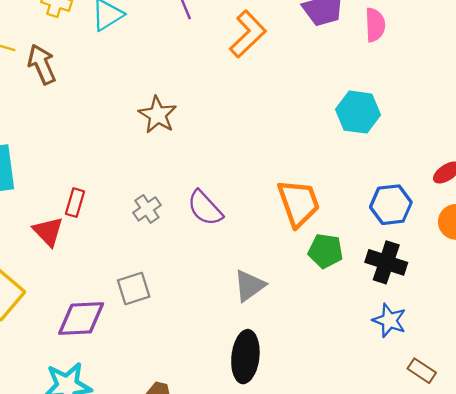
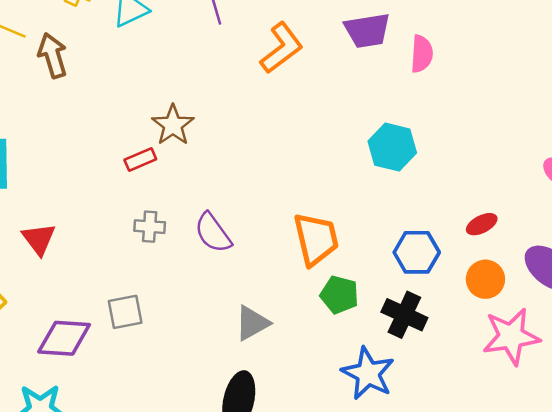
red rectangle: (75, 203) -> (140, 160), moved, turned 44
gray cross: (147, 209) -> (150, 227), turned 32
blue star: (389, 320) -> (368, 373), moved, size x1.4

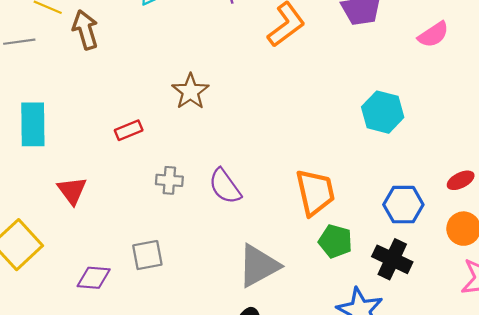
pink semicircle: (422, 54) -> (433, 35), moved, turned 52
red rectangle: (140, 160) -> (129, 130), moved
gray triangle: (252, 323) -> (259, 266), size x1.4
purple diamond: (64, 338) -> (94, 278), size x0.7

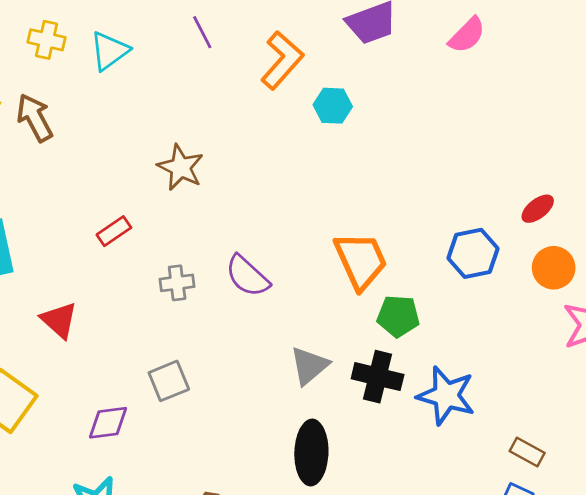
cyan hexagon: (383, 112) -> (333, 106), moved, size x0.7
black cross: (392, 259) -> (378, 377), moved
gray triangle: (259, 266) -> (309, 366), size x0.7

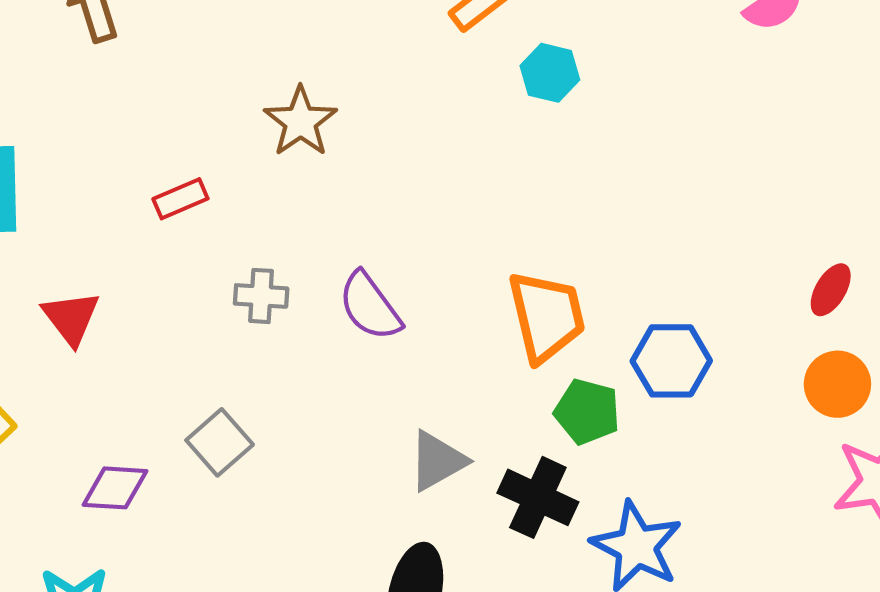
red ellipse: (538, 209) -> (831, 290), turned -32
blue hexagon: (473, 253) -> (671, 361), moved
gray square: (169, 381) -> (220, 442), turned -30

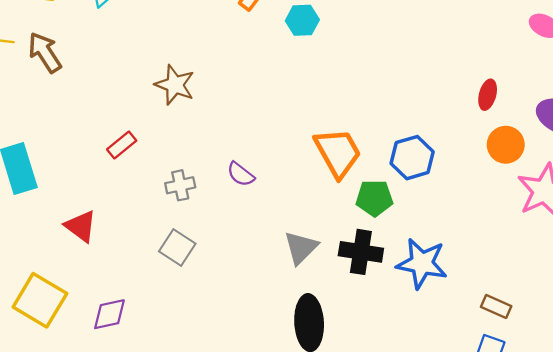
purple semicircle: (370, 306) -> (241, 174), size x0.7
gray square: (220, 442) -> (177, 247), moved
purple diamond: (115, 488) -> (109, 314), moved

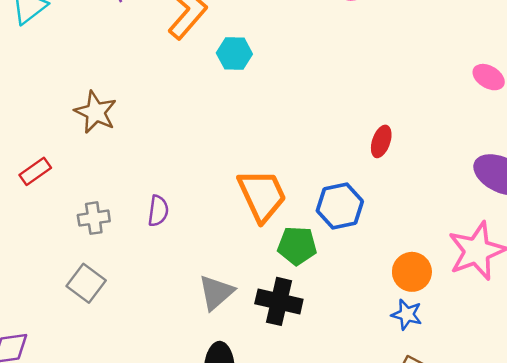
red ellipse: (488, 95) -> (381, 141), moved
orange circle: (506, 145) -> (412, 272), moved
purple semicircle: (241, 174) -> (158, 211), turned -124
blue star: (422, 263) -> (407, 314), moved, size x0.6

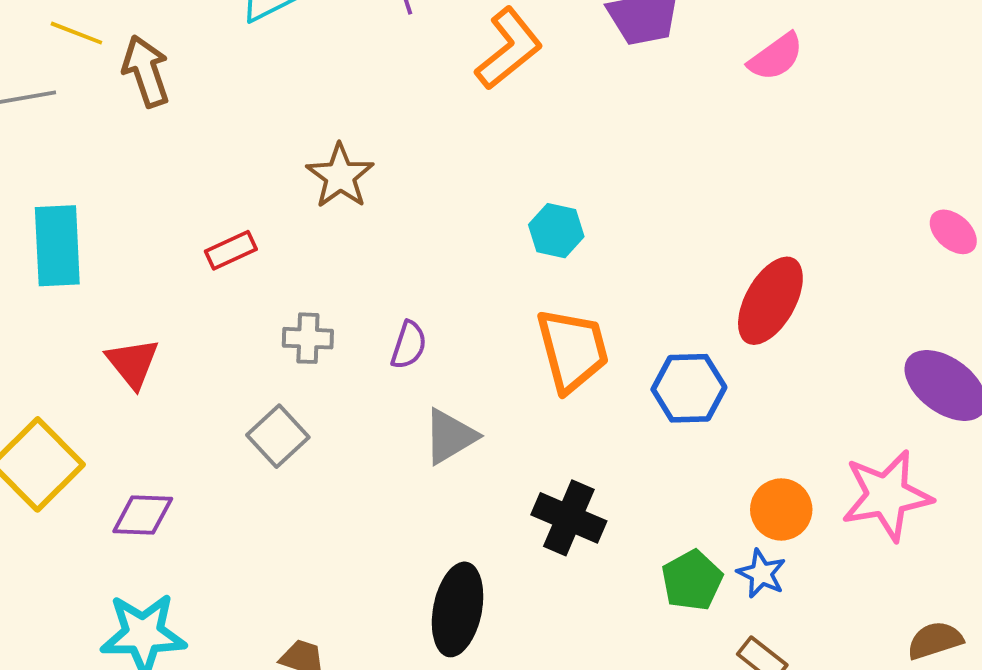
cyan hexagon: (234, 53) -> (556, 231), moved
red ellipse: (381, 141) -> (770, 301), size x1.8
green pentagon: (297, 246) -> (692, 580), moved, turned 30
gray triangle: (216, 292) -> (450, 436), moved

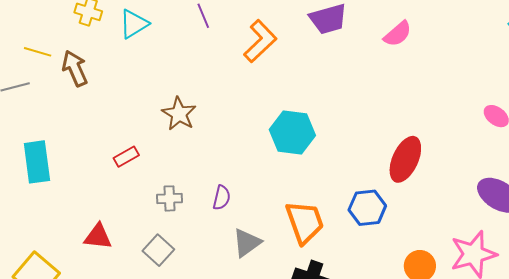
cyan hexagon: (556, 231) -> (292, 133), size x1.6
orange trapezoid: (572, 350) -> (305, 222), moved
red triangle: (133, 363) -> (98, 237), moved, turned -40

